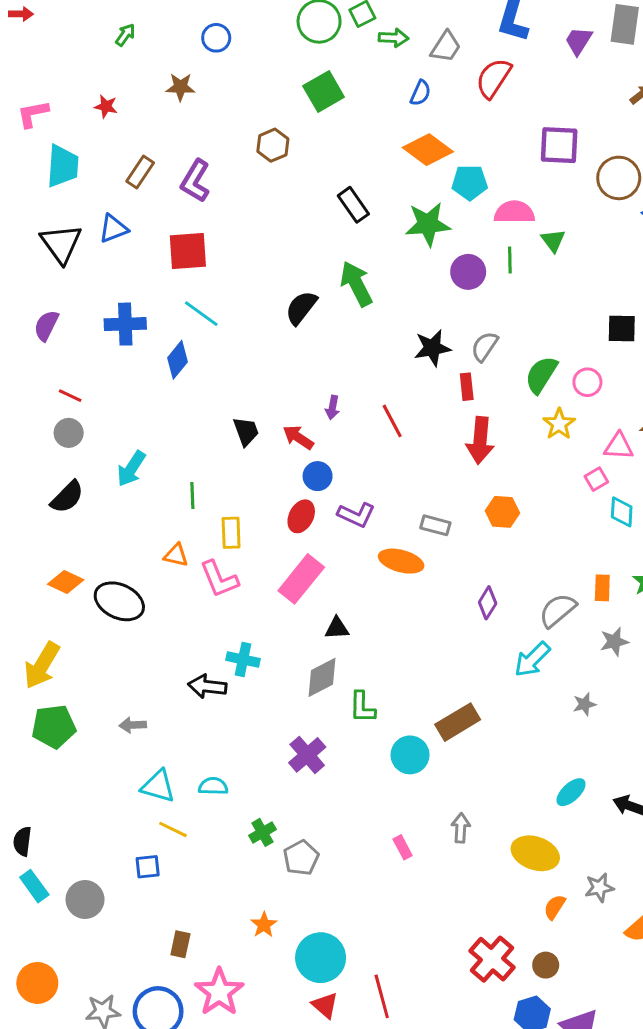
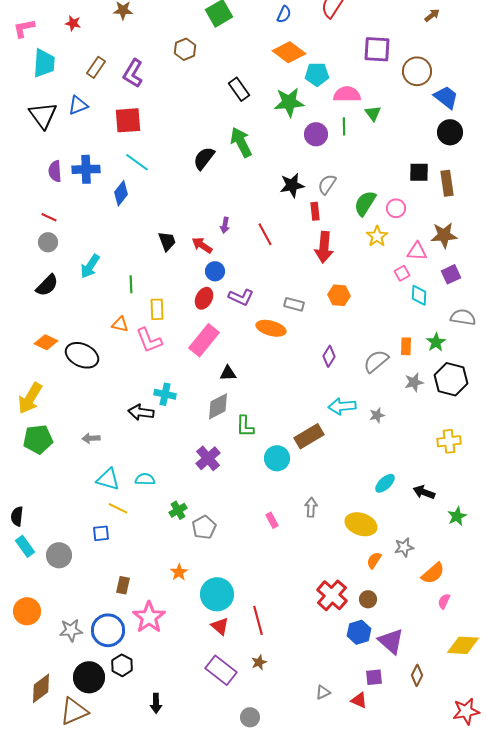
purple semicircle: (46, 326) -> (55, 171), moved, turned -30
cyan arrow: (532, 659) -> (342, 406), moved, turned 40
gray star: (584, 704) -> (377, 415), moved

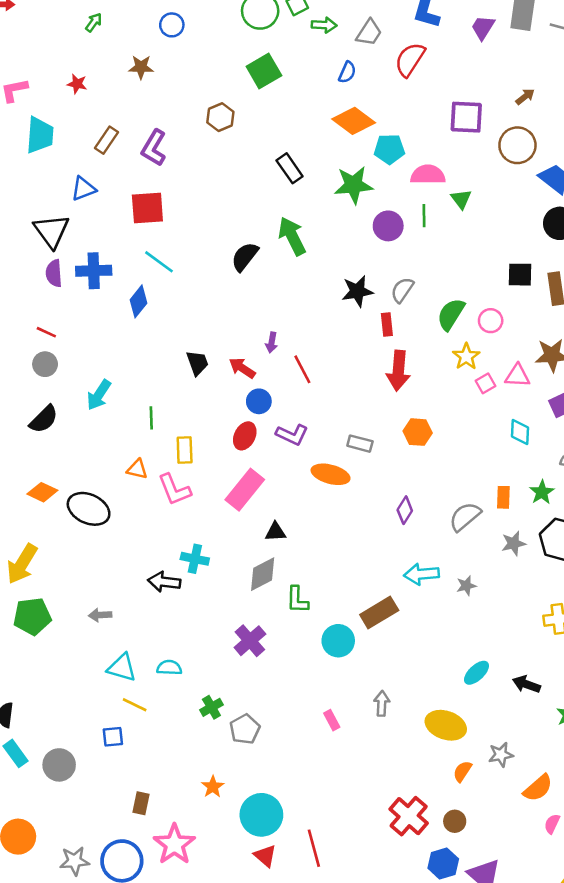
brown arrow: (432, 15) -> (525, 97), moved
black triangle: (43, 115) -> (51, 231), moved
red line: (265, 234) -> (302, 369), moved
pink square: (402, 273) -> (485, 383), moved

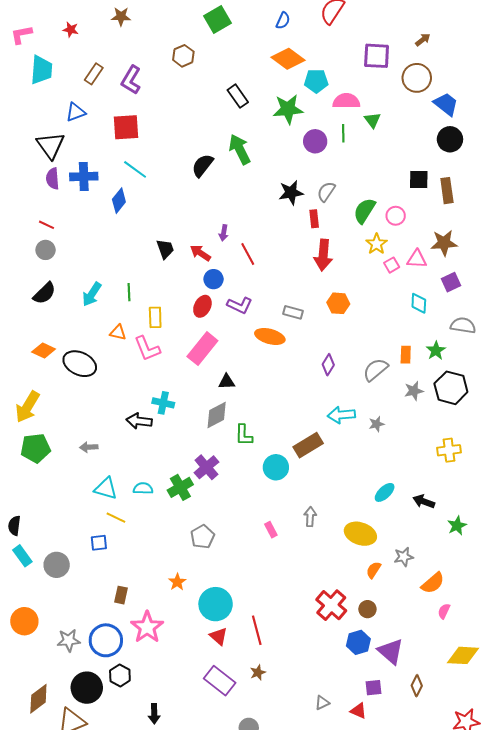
cyan arrow: (99, 395) -> (92, 294), moved
green cross: (211, 707) -> (180, 487), moved, size x1.4

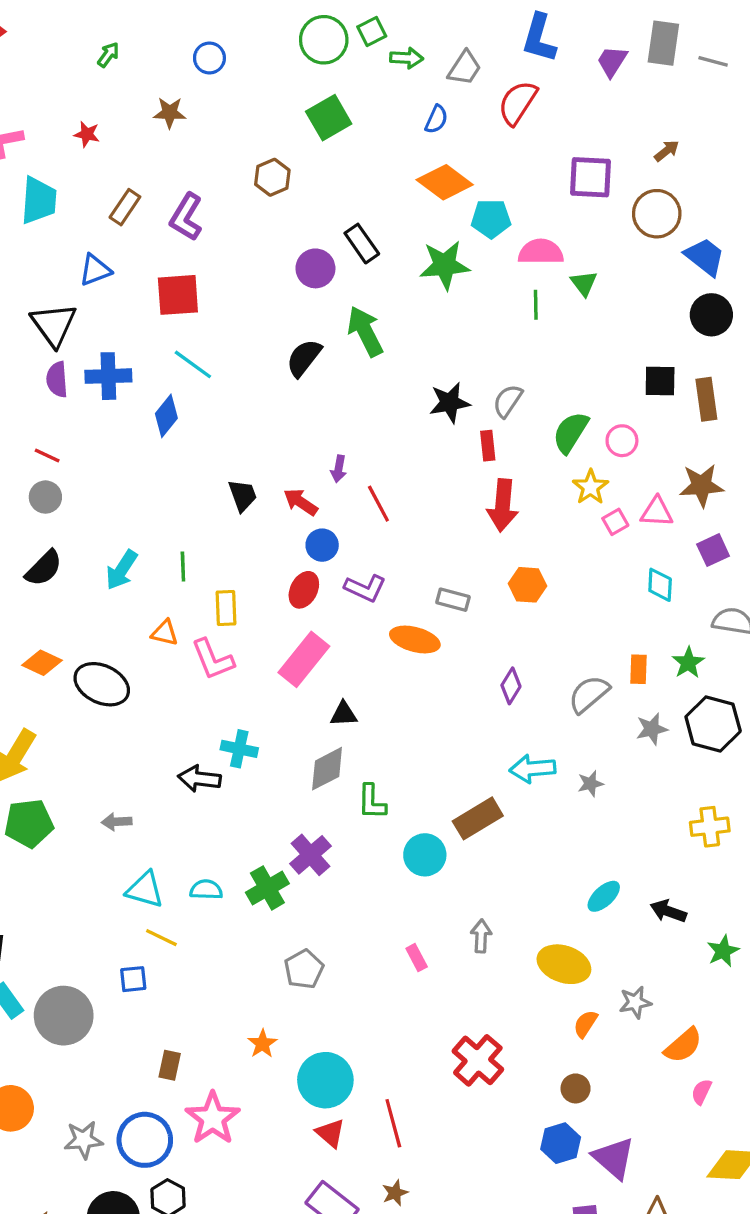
purple circle: (315, 141) -> (315, 268), moved
gray circle: (57, 565) -> (64, 1016), size x1.4
red cross: (331, 605) -> (478, 1060), moved

